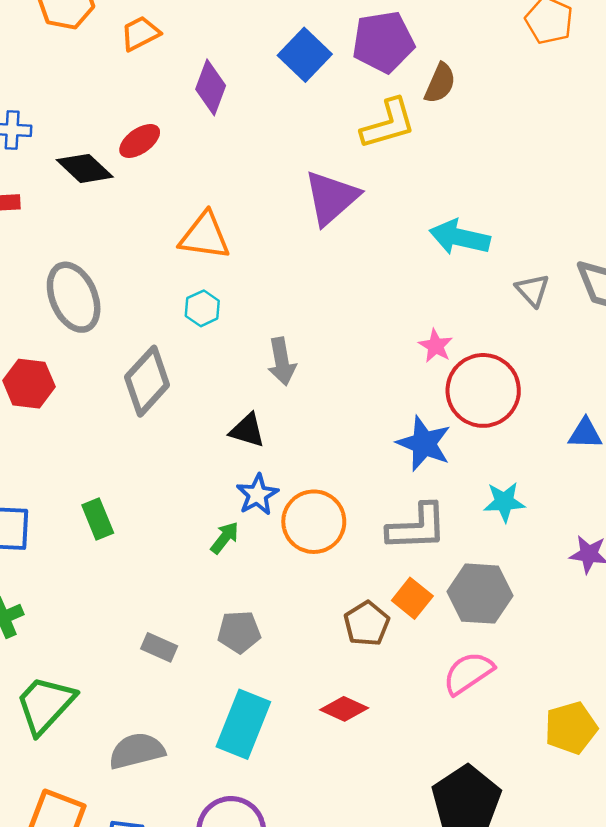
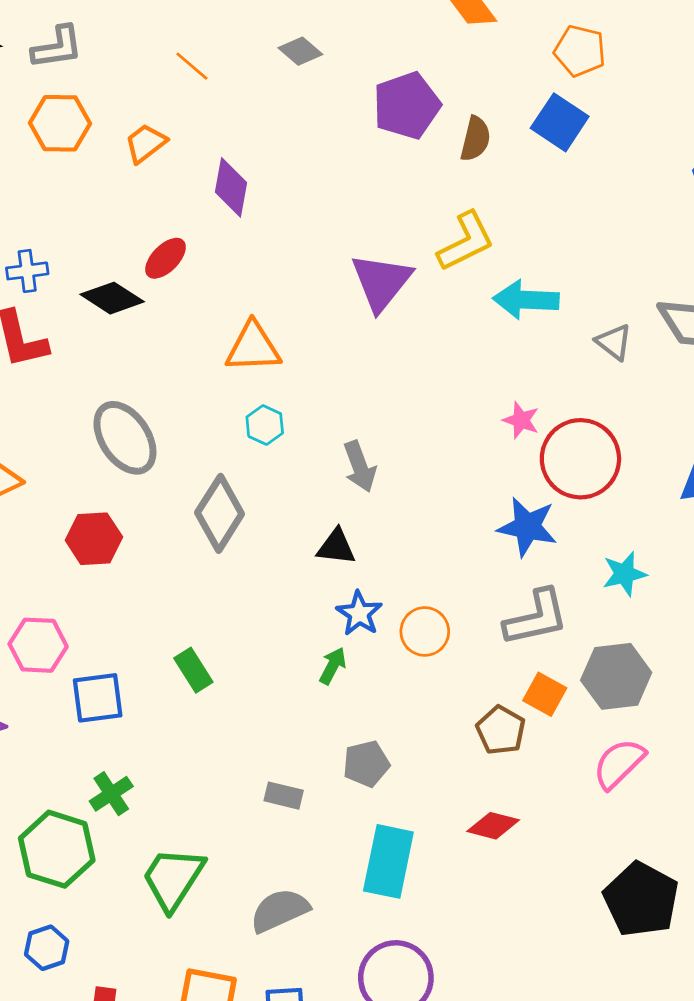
blue square: (305, 55) -> (560, 122), moved
yellow L-shape: (388, 124) -> (466, 242), moved
orange circle: (314, 522) -> (425, 631), size x0.7

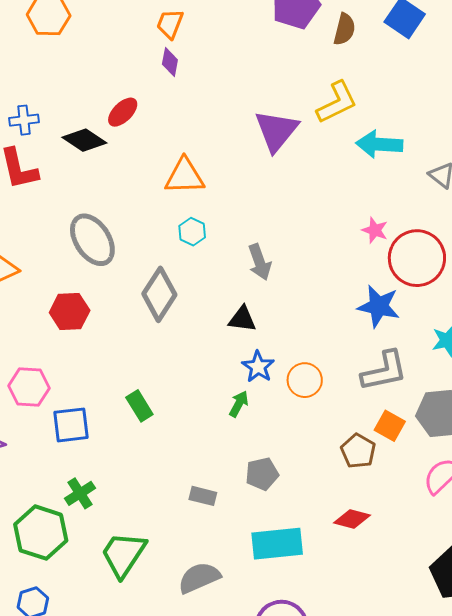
orange trapezoid: (146, 143) -> (170, 24), moved, turned -32
purple diamond: (231, 187) -> (170, 62), size x0.7
cyan rectangle: (388, 861) -> (277, 544), turned 72

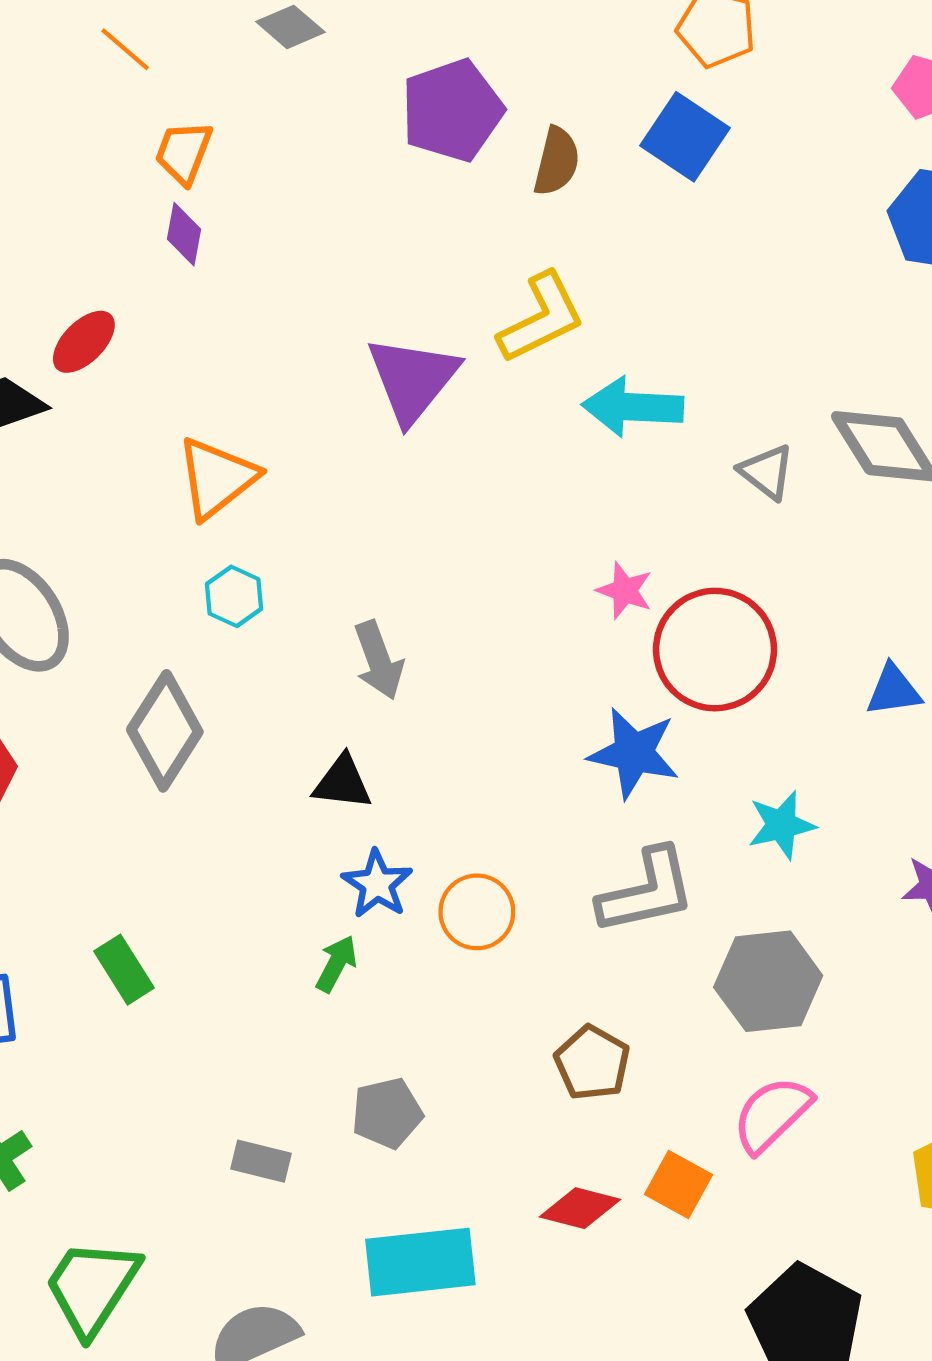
orange triangle: (184, 176) -> (217, 478), turned -36
orange square: (390, 426) -> (679, 1185), moved

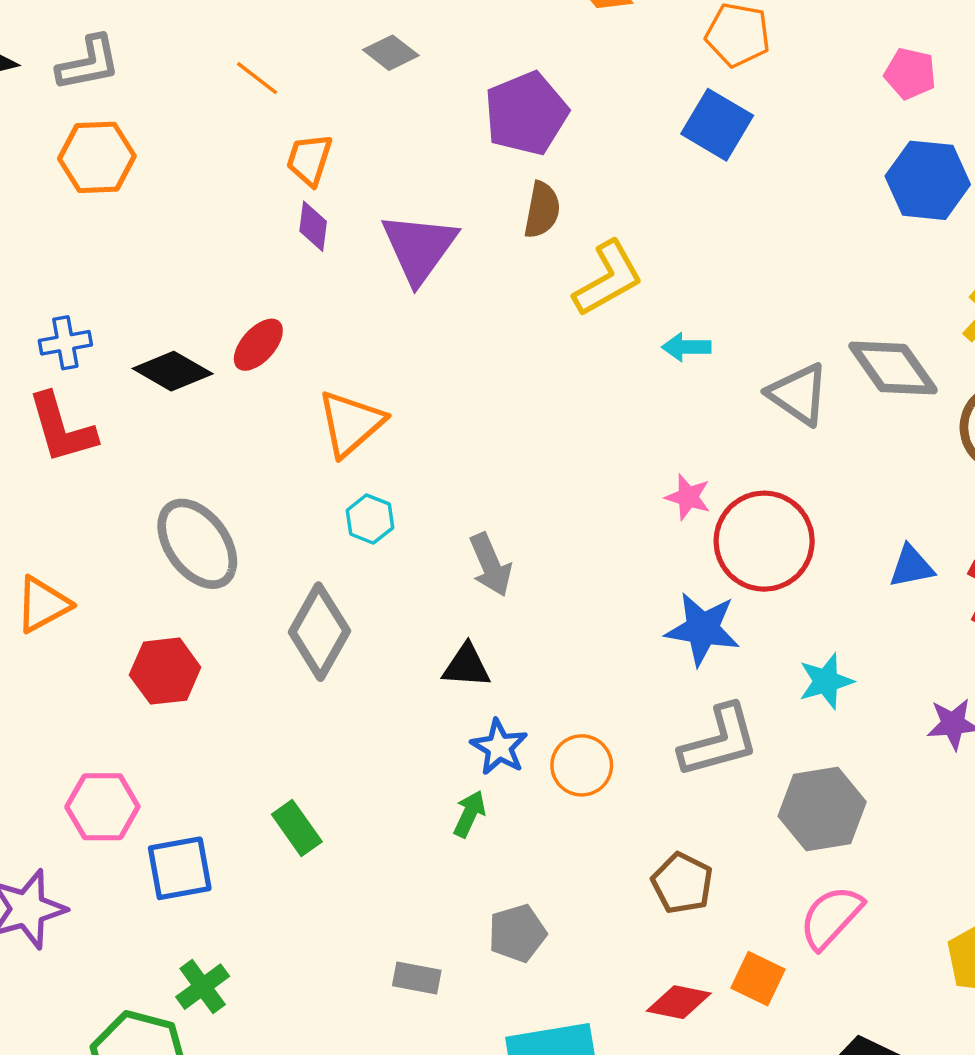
brown semicircle: (557, 161) -> (542, 210), moved
red ellipse: (84, 342) -> (258, 345), moved
purple triangle: (413, 379) -> (419, 248), moved
cyan arrow: (633, 407) -> (686, 347), size x0.6
gray triangle: (767, 472) -> (798, 394), size x1.4

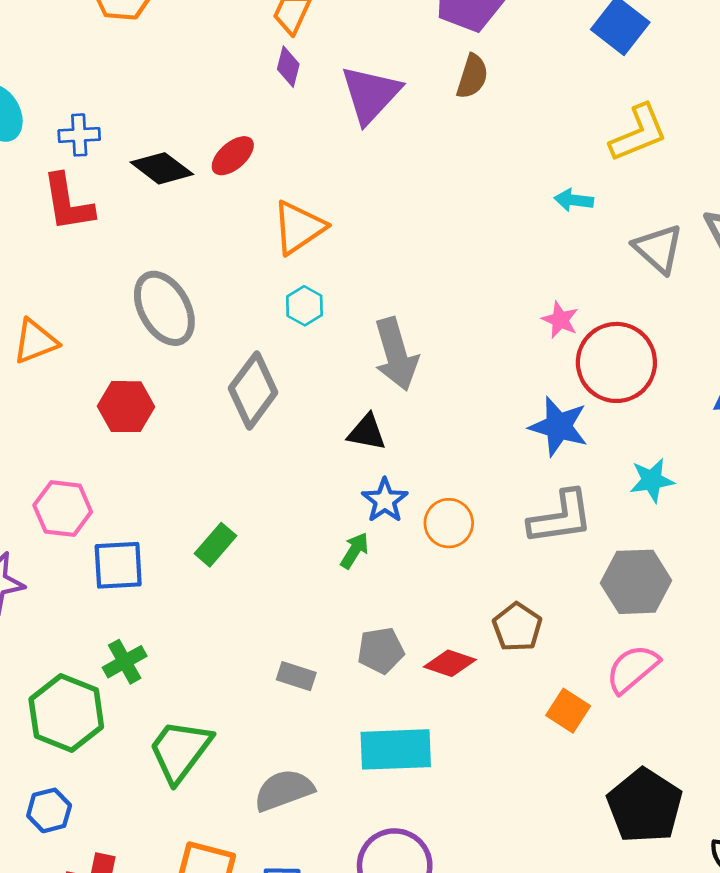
yellow L-shape: (608, 279) -> (638, 133), moved
gray arrow: (491, 565) -> (396, 354), size x1.4
green rectangle: (297, 828) -> (215, 545), turned 69
red diamond: (679, 1002) -> (450, 663), moved

